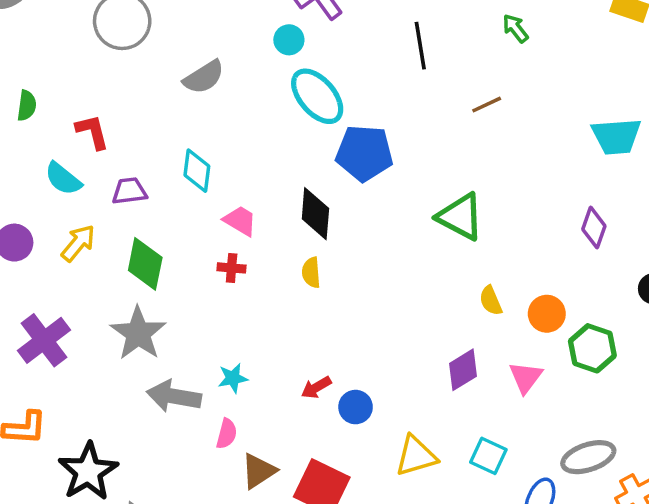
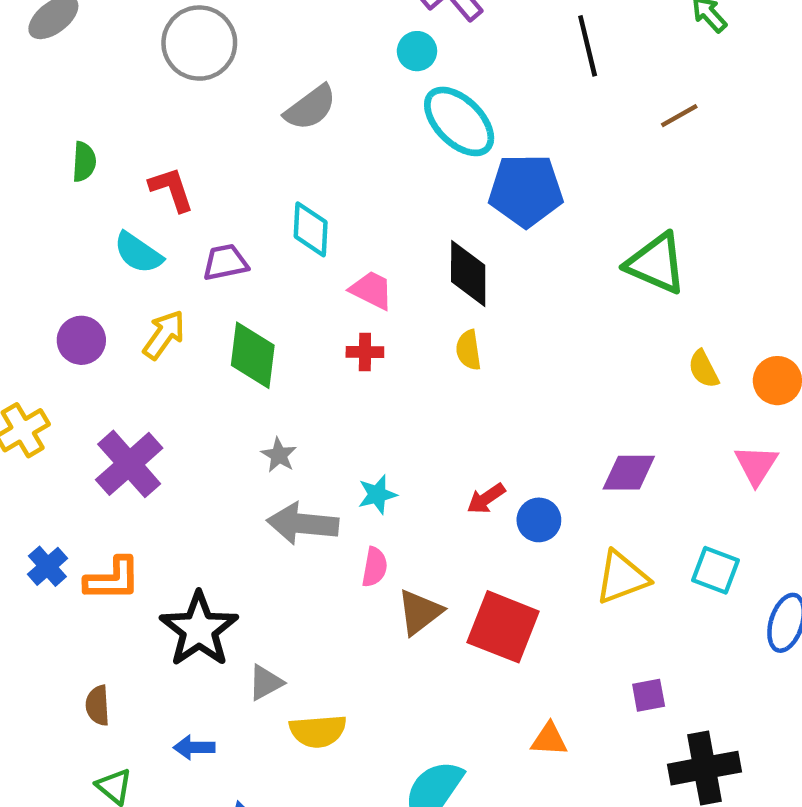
gray star: (138, 333) -> (279, 455), moved, size x0.5
purple diamond: (463, 370) -> (629, 473), moved, turned 36

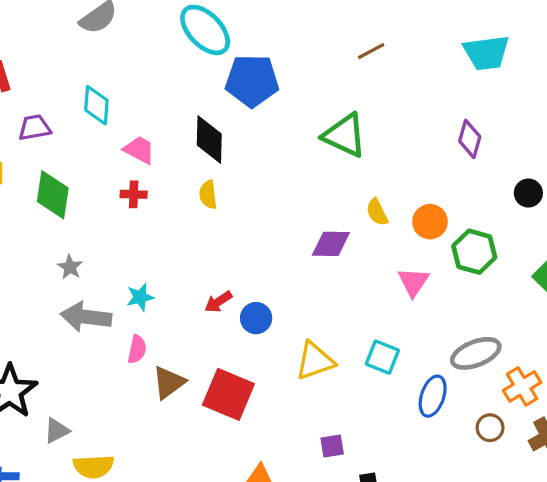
brown line: (679, 116) -> (371, 51), moved
purple diamond: (629, 473) -> (331, 244), moved

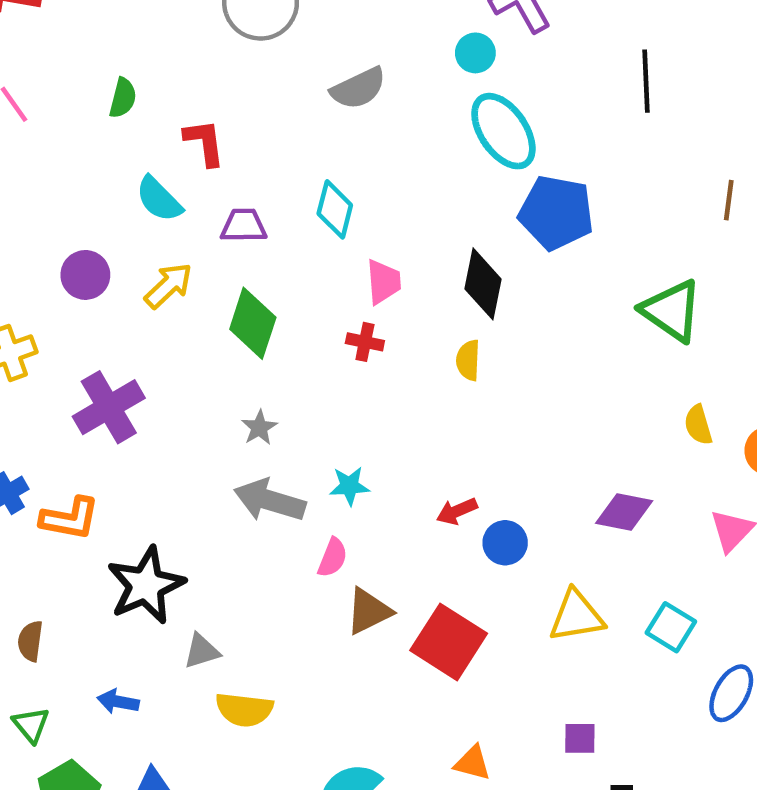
brown line: (371, 51) -> (729, 200), turned -64
pink trapezoid: (139, 150) -> (384, 282), turned 48
purple diamond: (331, 244) -> (624, 512), moved

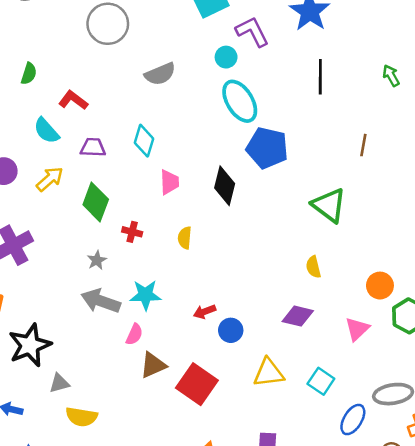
red L-shape: (204, 142) -> (73, 100), turned -48
red cross: (365, 342) -> (132, 232), moved
yellow semicircle: (468, 360) -> (185, 238), moved
yellow semicircle: (698, 425) -> (313, 267), moved
cyan star: (349, 486) -> (145, 295), size x1.4

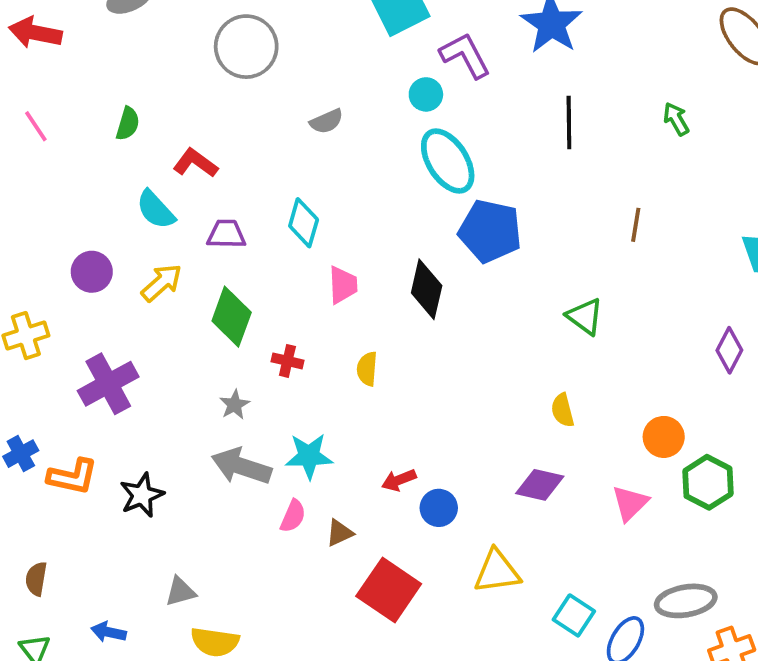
gray semicircle: (160, 74) -> (326, 121), size x0.7
green triangle: (329, 205) -> (585, 316), size x0.7
black star: (30, 345) -> (142, 495), moved, size x0.7
brown triangle: (153, 365) -> (339, 533), moved, size x0.7
cyan square: (321, 381) -> (574, 615), moved

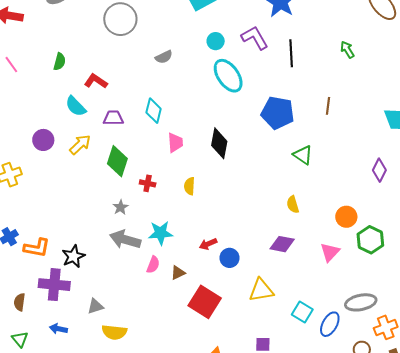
purple L-shape: (465, 55) -> (255, 38), moved
blue pentagon: (490, 231) -> (278, 113), moved
purple cross: (108, 384) -> (54, 285), moved, turned 36

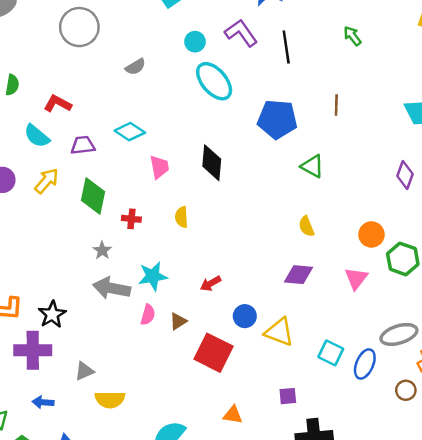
cyan diamond: (154, 111) -> (130, 132), turned -65
blue circle: (229, 258) -> (245, 316), moved
yellow triangle: (261, 290) -> (279, 332), turned 36

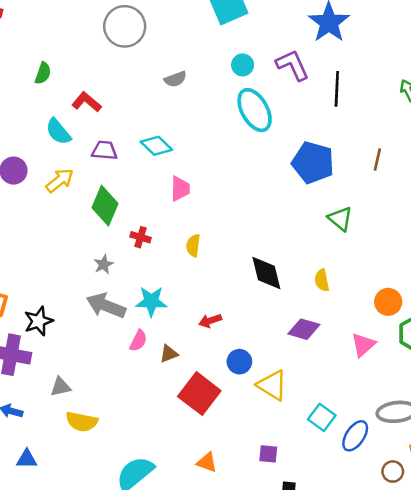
black diamond: (212, 163) -> (266, 273), moved, turned -30

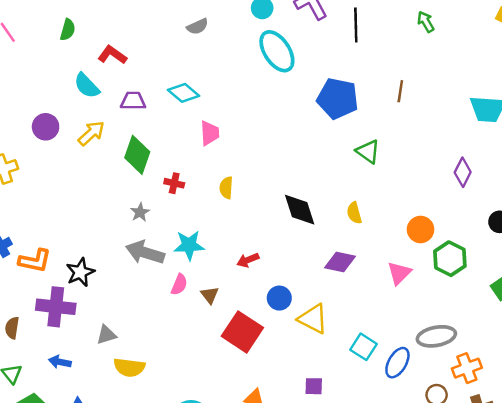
brown triangle: (169, 354) -> (210, 295), turned -42

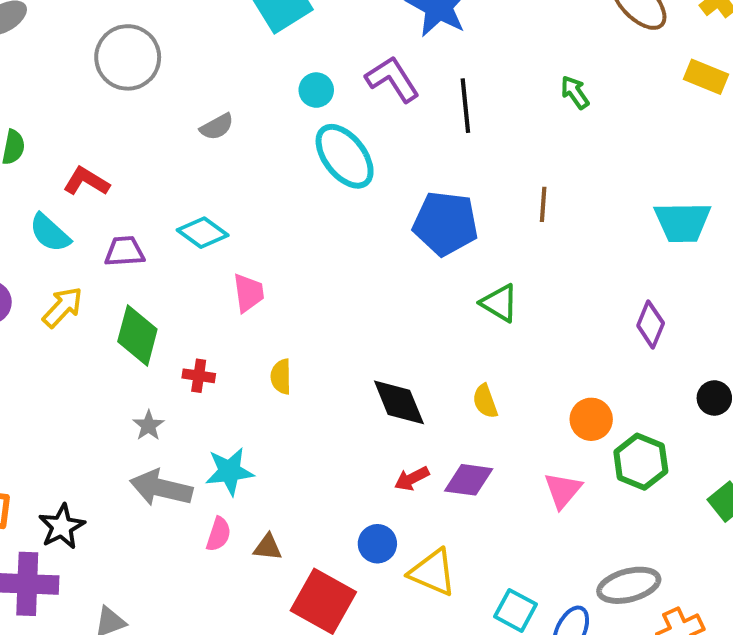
red arrow: (248, 260) -> (412, 479), moved
brown triangle: (210, 295) -> (268, 547), turned -42

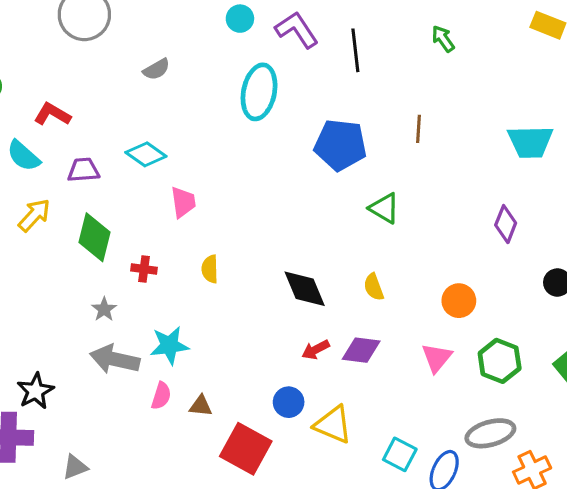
cyan circle: (316, 90) -> (240, 19), moved
cyan ellipse: (345, 156) -> (259, 92), turned 50
green hexagon: (641, 462) -> (500, 361), moved

